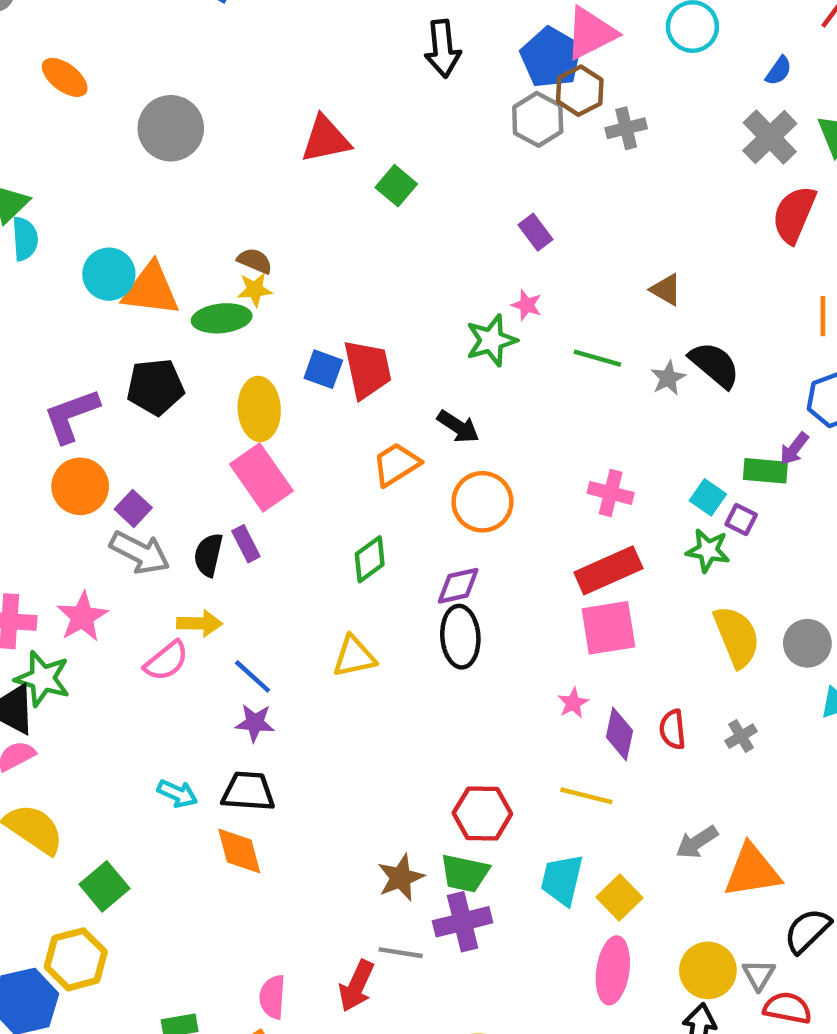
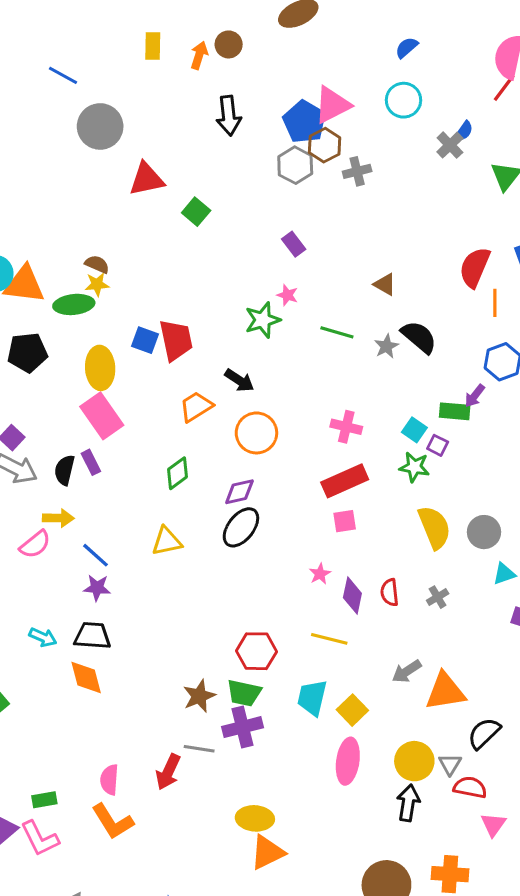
gray circle: (171, 128) -> (100, 126), moved
gray cross: (770, 137) -> (450, 145), moved, size x0.7
red semicircle: (794, 214) -> (475, 267), moved
pink square: (608, 628) -> (345, 521), size x0.6
black ellipse: (460, 637) -> (241, 527), turned 42

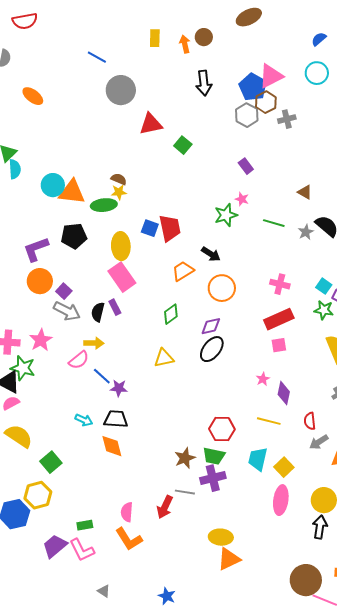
orange arrow: (199, 55) -> (185, 44), turned -30
blue line: (95, 555) -> (102, 376), moved
red semicircle: (390, 592) -> (310, 421), moved

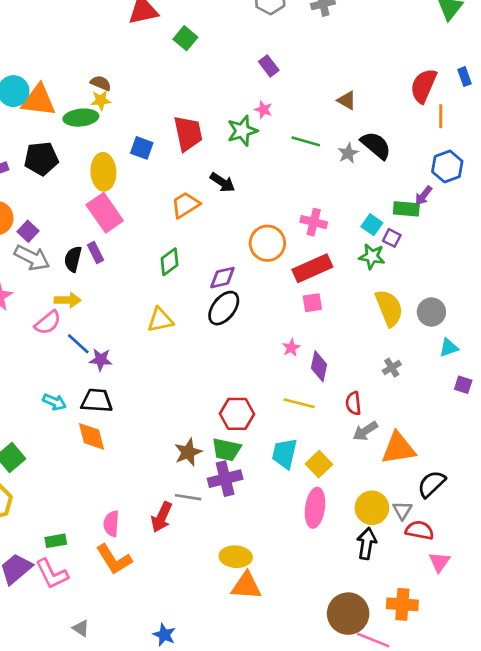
red trapezoid: (170, 228) -> (188, 133), moved
orange circle: (222, 288) -> (267, 243), moved
orange triangle: (229, 559) -> (246, 586), turned 30

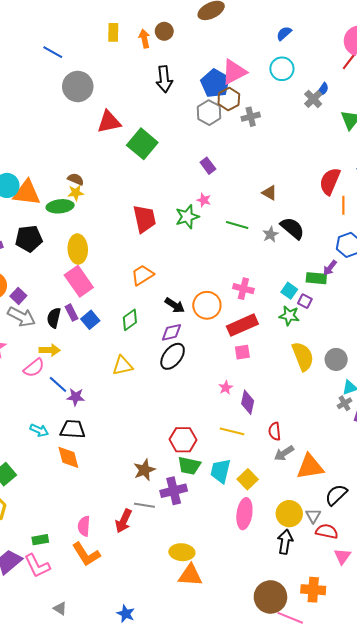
green square: (185, 38) -> (142, 144), size x1.6
blue square: (142, 148) -> (90, 320), moved, turned 30
black arrow: (222, 182) -> (175, 305), moved
gray cross: (392, 368) -> (344, 403), moved
green trapezoid: (226, 450) -> (189, 466), moved

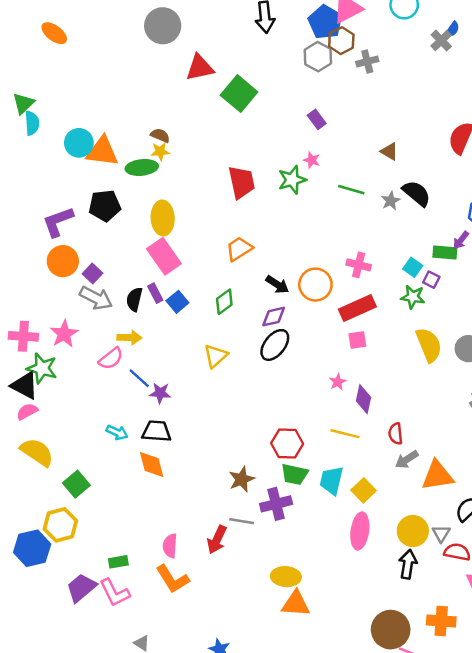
yellow triangle: (123, 366) -> (216, 356), turned -30

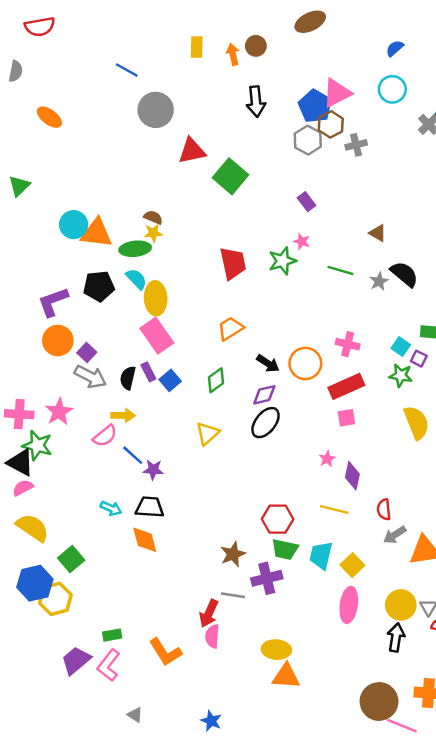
cyan semicircle: (32, 123) -> (136, 279), moved, turned -40
pink semicircle: (170, 546) -> (212, 636), moved
blue hexagon: (32, 548) -> (35, 583), moved
pink L-shape: (115, 593) -> (109, 665), turned 64

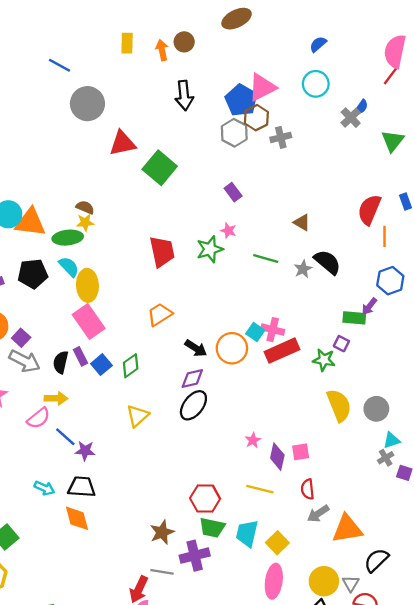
cyan square: (401, 347) -> (255, 332), moved
green diamond: (216, 380) -> (131, 366), moved
red rectangle: (346, 386) -> (282, 351), moved
pink square: (346, 418) -> (301, 452), moved

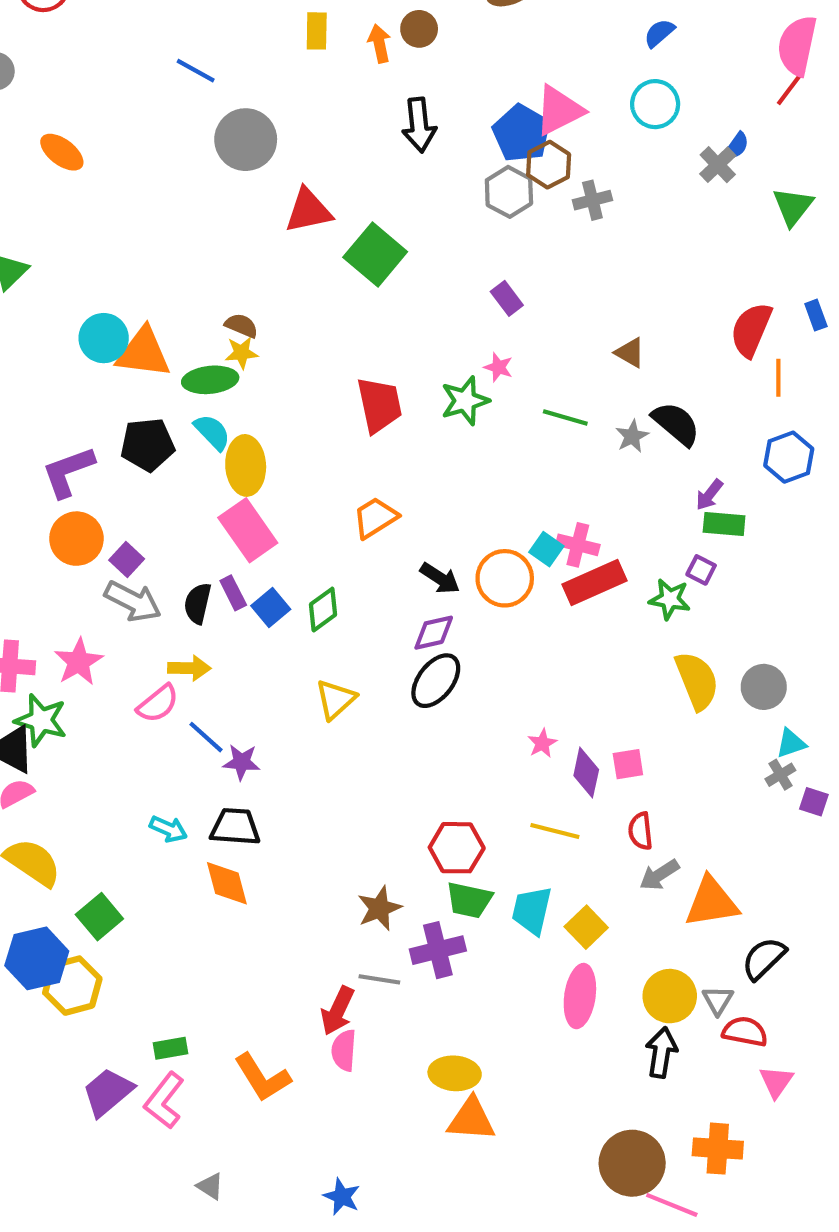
purple arrow: (369, 306) -> (709, 495), moved

